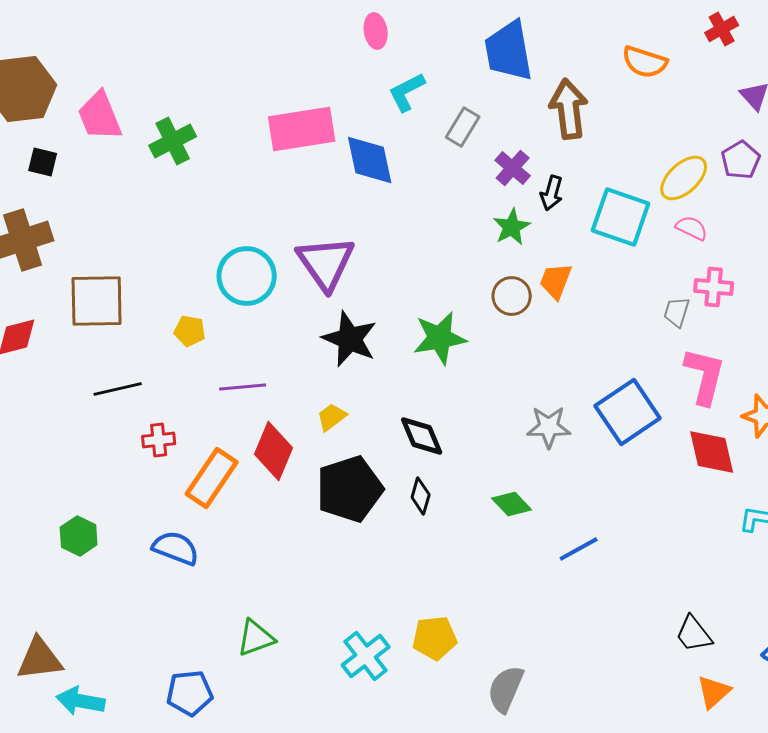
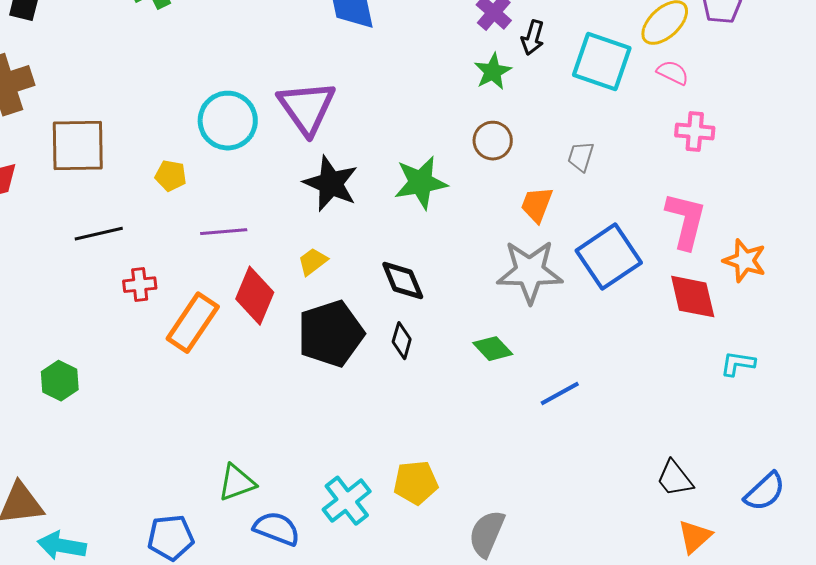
orange trapezoid: (556, 281) -> (537, 205), moved
gray trapezoid: (677, 312) -> (581, 157), moved
gray star: (549, 427) -> (530, 272), size x1.5
blue semicircle: (176, 548) -> (277, 529), moved

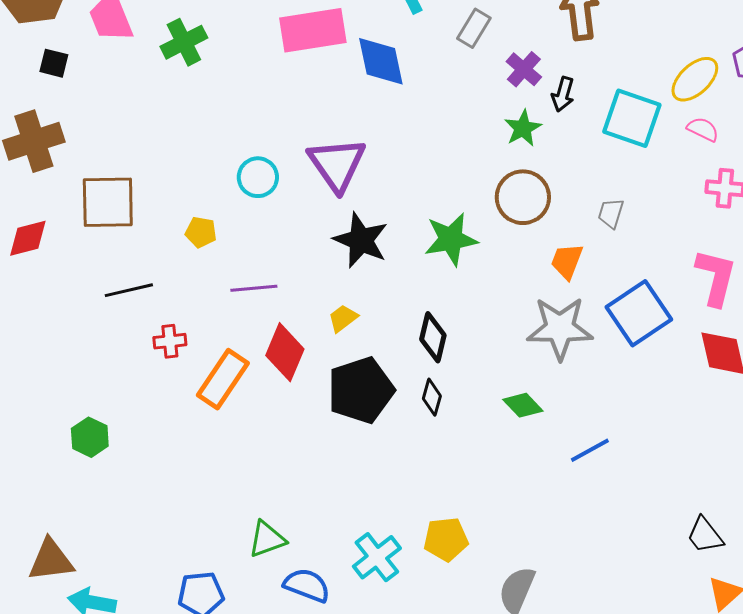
cyan circle: (228, 121) -> (258, 177), size x0.7
brown circle: (493, 141) -> (523, 197), size x1.4
black diamond: (403, 281) -> (433, 337), turned 36

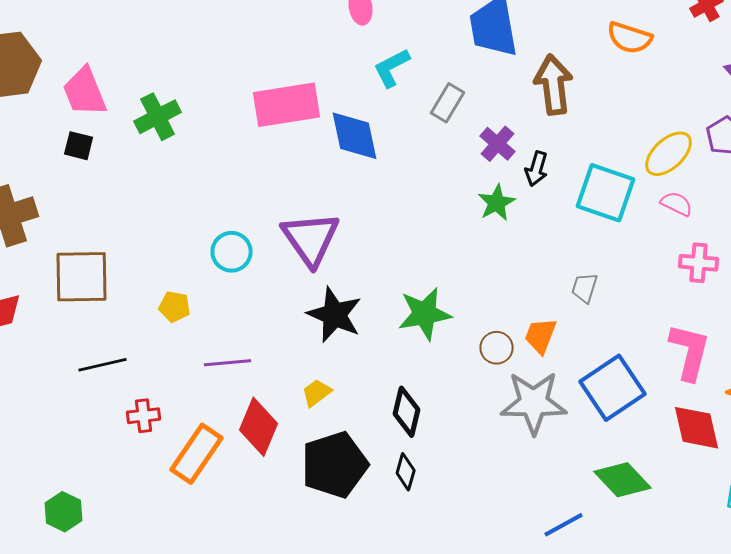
black square: (54, 63) -> (79, 146), moved
brown circle: (523, 197) -> (497, 348), moved, size x0.6
green diamond: (523, 405) -> (623, 480), moved, size x1.4

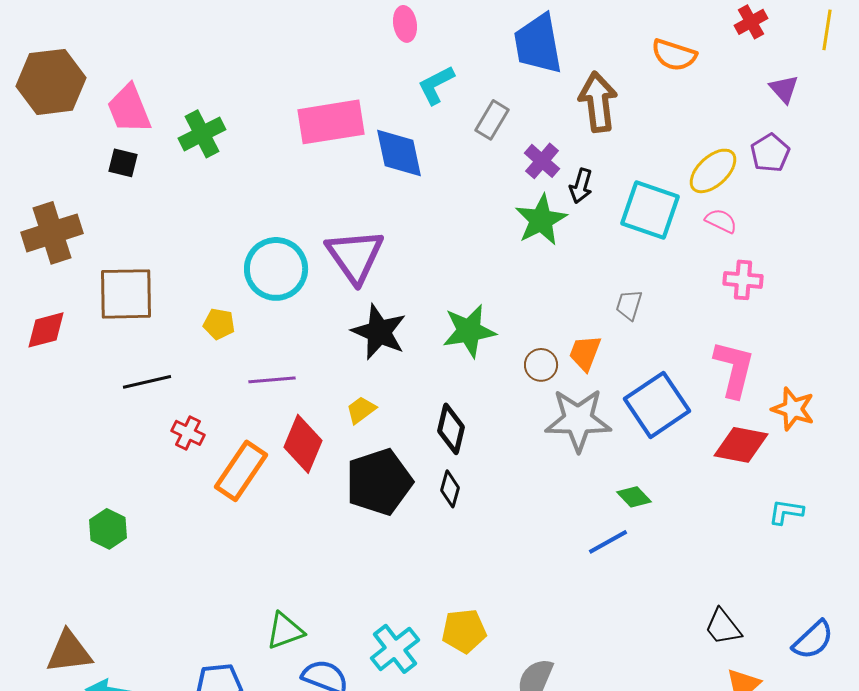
green star: (497, 203) -> (541, 220), size x1.4
cyan circle: (232, 252) -> (276, 269), size x1.5
red cross: (144, 416) -> (188, 433), turned 32
red diamond: (697, 428) -> (741, 445), turned -66
green diamond: (623, 480) -> (634, 497), moved, size x0.6

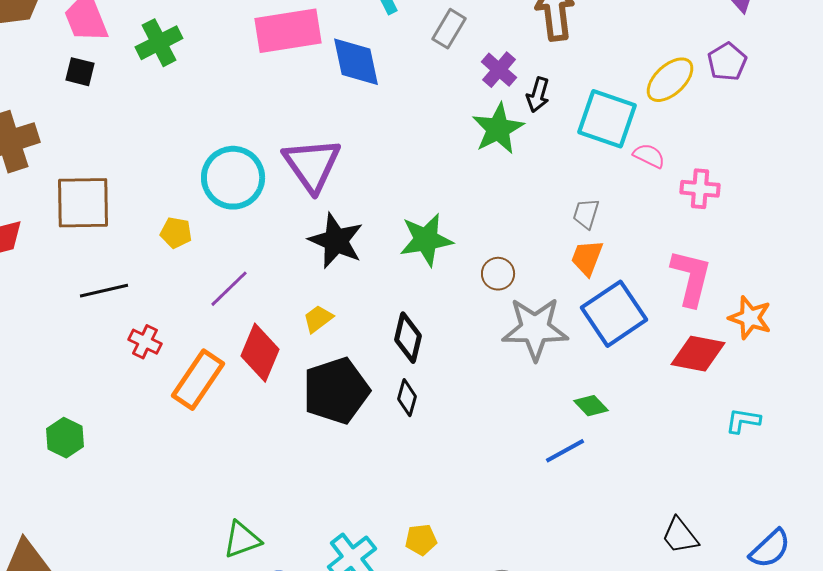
pink semicircle: (721, 221) -> (649, 156), moved
orange trapezoid: (585, 353) -> (587, 258), moved
purple line: (272, 380) -> (229, 289), turned -39
yellow pentagon: (464, 631) -> (421, 540), size x0.7

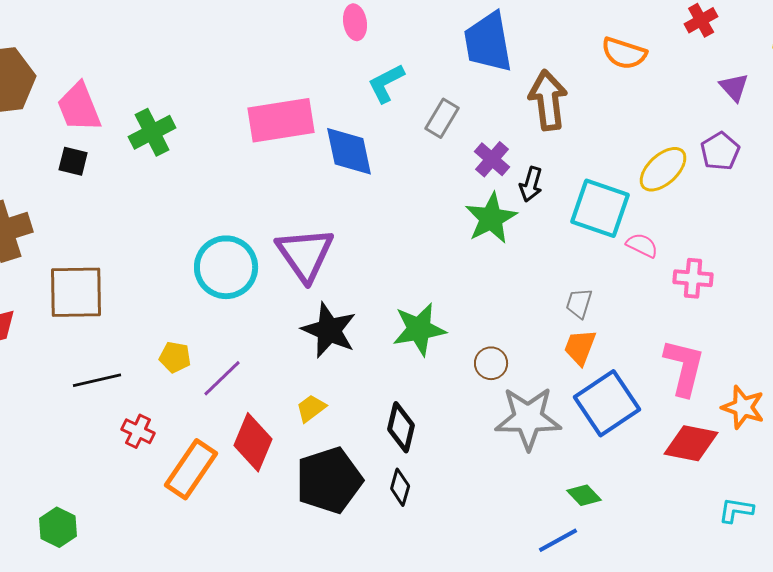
yellow pentagon: (176, 233) -> (175, 357), moved

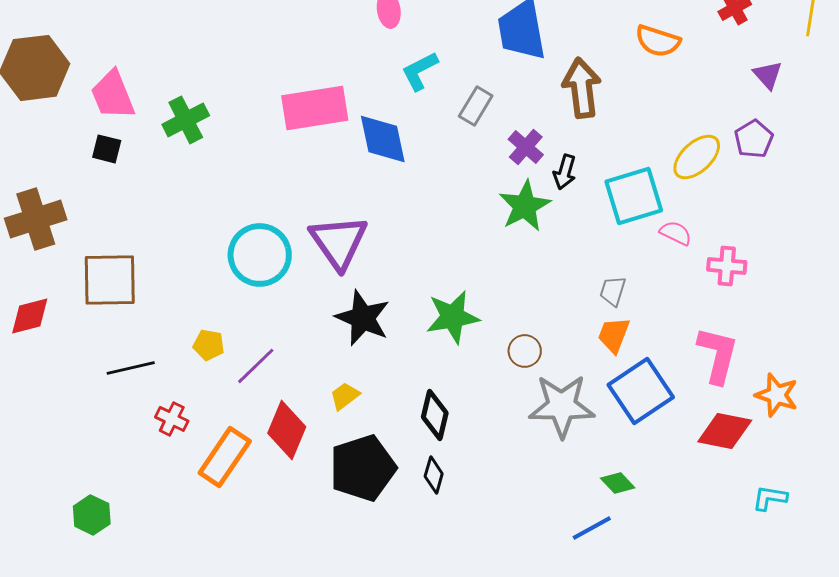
cyan square: (600, 208) -> (634, 196), turned -36

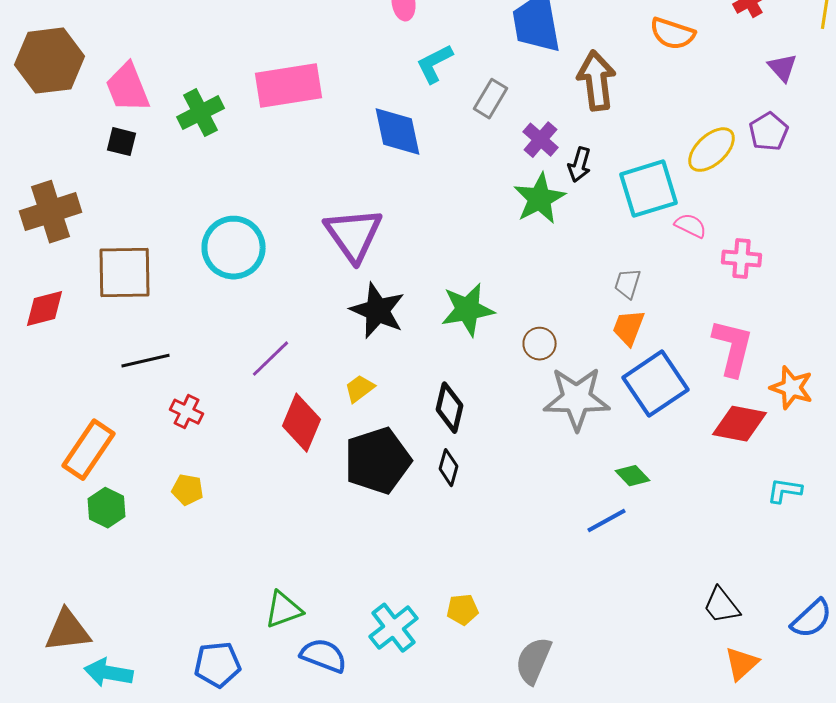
pink rectangle: (315, 108) -> (288, 86), moved
cyan circle: (260, 255) -> (234, 248), moved
yellow pentagon: (209, 345) -> (188, 490), moved
orange rectangle: (225, 457) -> (88, 450), moved

